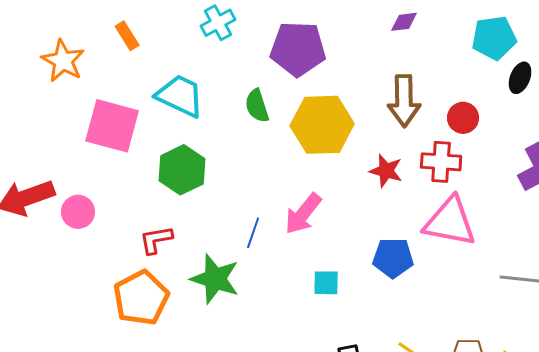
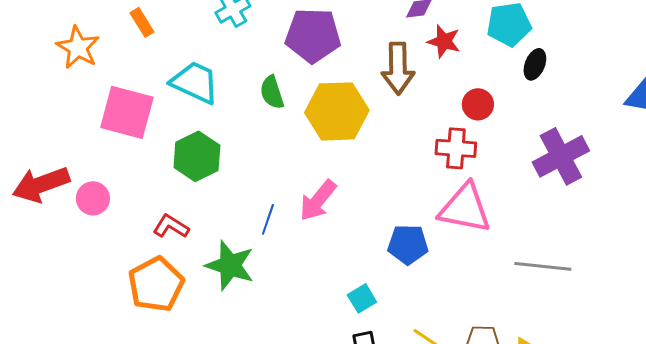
brown arrow: (404, 101) -> (398, 68), moved
red star: (386, 171) -> (444, 41), moved
red L-shape: (156, 240) -> (171, 226), turned 42
cyan square: (326, 283) -> (362, 298), moved, turned -32

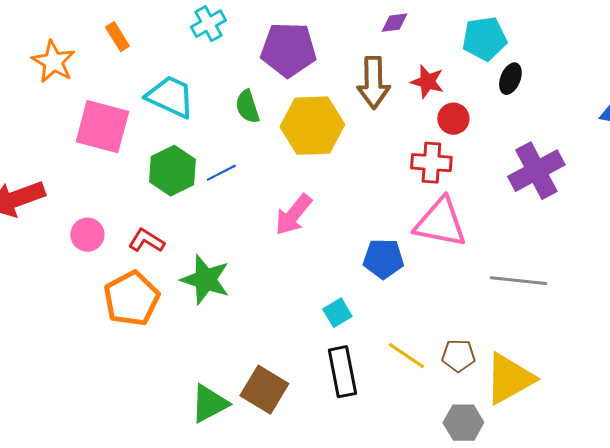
red star: (444, 41) -> (427, 82), moved
pink circle: (93, 198) -> (87, 235), moved
blue line: (268, 219) -> (221, 173), moved, turned 44

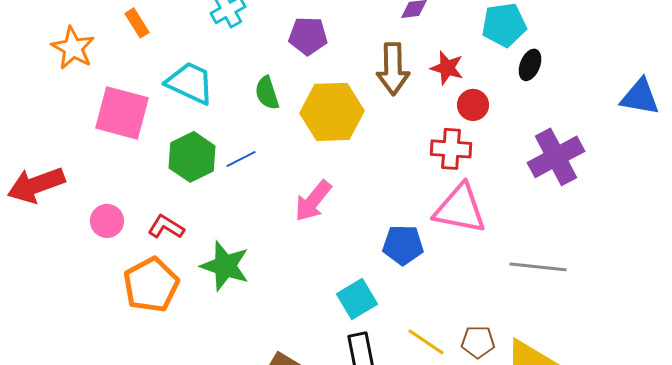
purple pentagon: (288, 50) -> (308, 36), size x0.7
cyan square: (337, 313) -> (357, 299), size x1.4

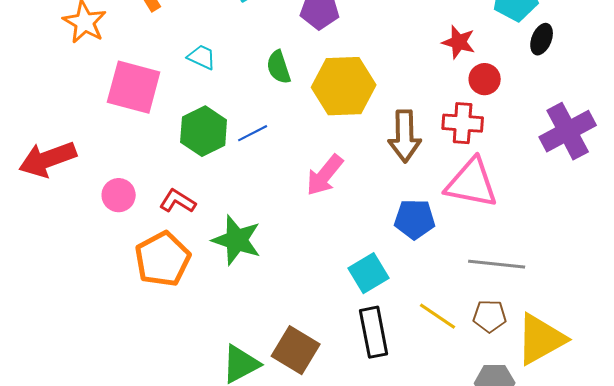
brown arrow: (393, 69) -> (405, 136), moved
cyan trapezoid: (190, 83) -> (202, 57), size x0.6
gray line: (538, 267) -> (497, 264), moved

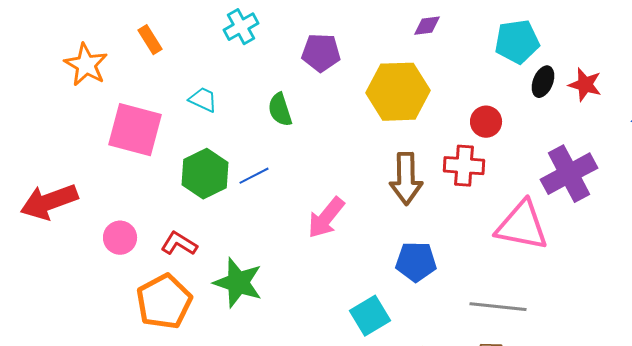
red star: (459, 42) -> (585, 85), moved
yellow hexagon: (344, 86) -> (398, 92), moved
pink triangle: (472, 183) -> (522, 226), moved

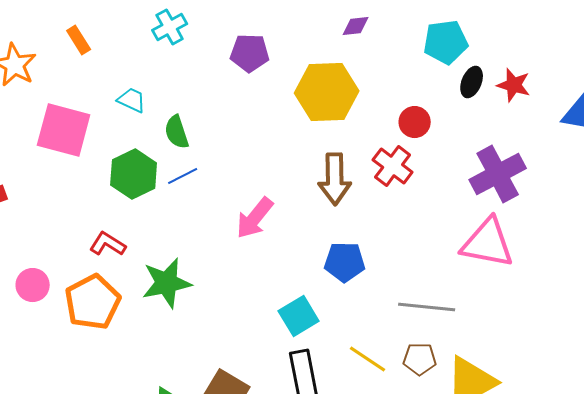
green semicircle: (280, 110) -> (177, 132), moved
red cross: (464, 166) -> (393, 166), turned 33
pink triangle: (522, 226) -> (488, 243), moved
pink circle: (120, 238) -> (33, 285), moved
green star: (238, 283) -> (167, 283), turned -30

